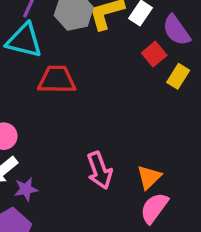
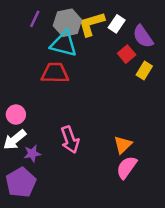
cyan triangle: (24, 40) -> (64, 44), moved
pink arrow: (99, 170) -> (70, 140), moved

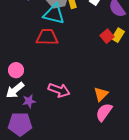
red square: (127, 54) -> (107, 36), moved
pink arrow: (70, 140) -> (59, 90), turned -50
purple pentagon: (21, 182) -> (20, 124), turned 30

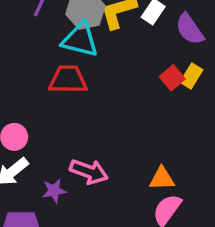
orange triangle: (101, 94) -> (162, 179), turned 42
purple star: (29, 101) -> (54, 191), moved

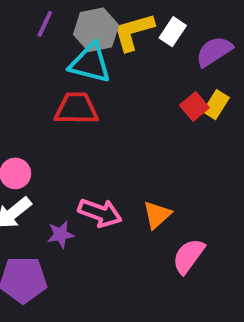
purple semicircle: (190, 29) -> (214, 51), turned 92
orange triangle: (162, 179) -> (157, 215), moved, turned -40

